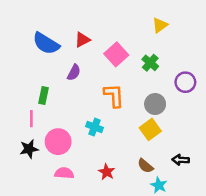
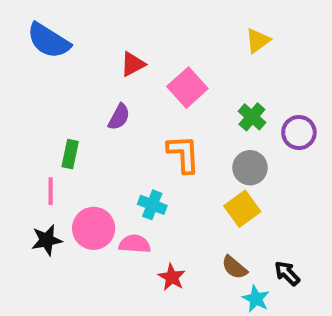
blue semicircle: (46, 43) -> (49, 41), moved
green cross: (150, 63) -> (252, 117), moved
black arrow: (181, 160) -> (287, 273), moved, turned 42
pink semicircle: (64, 173) -> (135, 244), moved

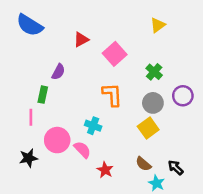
purple semicircle: (119, 117) -> (58, 72), moved
purple circle: (299, 133) -> (183, 96), moved
black star: (47, 240) -> (28, 158), moved
pink semicircle: (135, 244) -> (82, 150), turned 42

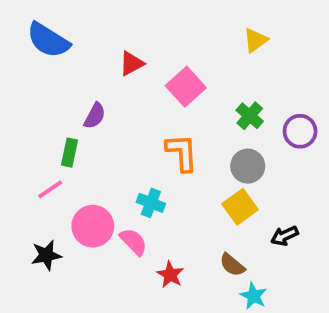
purple circle: (183, 96) -> (300, 131), moved
pink line: (31, 117) -> (50, 189), turned 56
black arrow: (176, 168) -> (285, 236), moved, turned -70

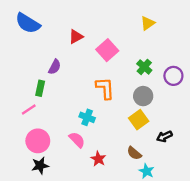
pink circle: (93, 226) -> (38, 141), moved
black star: (46, 255) -> (40, 166), moved

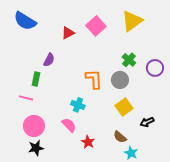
yellow triangle: (148, 23) -> (132, 21), size x1.6
pink square: (107, 50) -> (96, 26), moved
gray circle: (143, 96) -> (120, 80), moved
pink line: (29, 110) -> (26, 98), turned 48

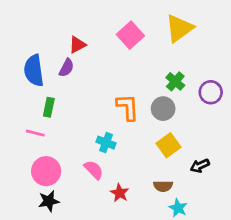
blue semicircle: (25, 21) -> (34, 70), moved, turned 50
red triangle: (68, 33) -> (77, 45), moved
purple semicircle: (49, 60) -> (66, 68), moved
brown semicircle: (120, 137) -> (163, 186), turned -40

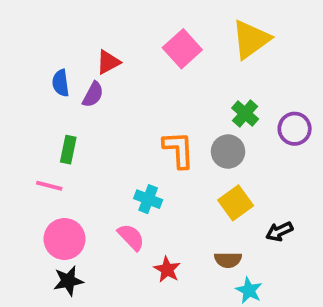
blue semicircle: (34, 70) -> (61, 83), moved, size x0.6

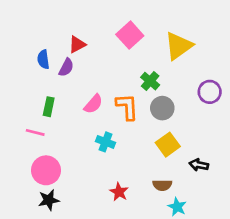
yellow triangle: (251, 39) -> (179, 46), moved
green cross: (245, 113) -> (150, 81), moved
black arrow: (279, 231) -> (199, 165), turned 36
pink semicircle: (131, 237) -> (93, 104), moved, turned 85

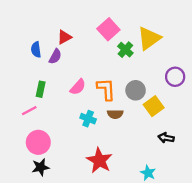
green cross: (150, 81) -> (125, 50), moved
pink line: (35, 132) -> (29, 111), turned -42
yellow square: (168, 145) -> (154, 106), moved
brown semicircle: (162, 185) -> (115, 114), moved
red star: (119, 192) -> (99, 160), size x1.6

